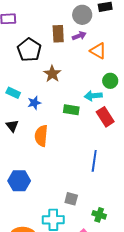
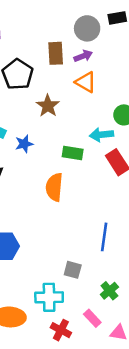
orange triangle: (98, 51) -> (86, 82), moved
orange semicircle: (41, 136) -> (54, 187), moved
blue line: (94, 161) -> (104, 237), moved
green cross: (99, 215) -> (109, 291), turned 32

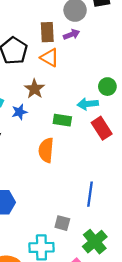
orange triangle: (86, 82) -> (50, 58), moved
brown star: (48, 106) -> (35, 89), moved
green cross: (109, 291) -> (95, 242), size x1.5

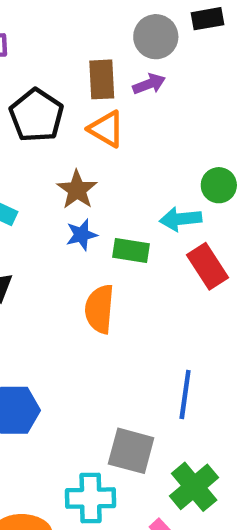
blue star: (19, 112) -> (82, 235), moved
gray square: (62, 223) -> (131, 451), size x1.5

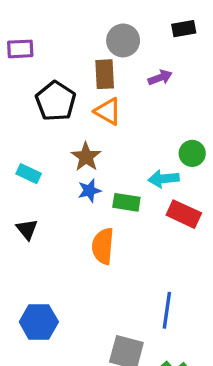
gray circle: (156, 37) -> (123, 40), moved
purple arrow: (149, 84) -> (160, 78), moved
red rectangle: (208, 266) -> (184, 214), turned -32

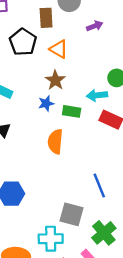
brown rectangle: (105, 74) -> (46, 18), moved
brown star: (86, 157) -> (55, 80), moved
blue line: (167, 310) -> (99, 185), turned -30

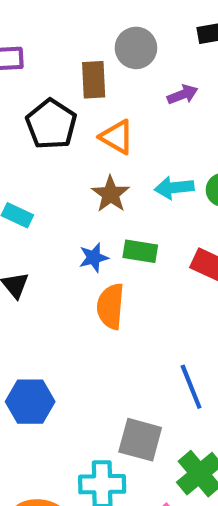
cyan arrow: (97, 95) -> (174, 188), moved
blue star: (46, 103) -> (94, 258), moved

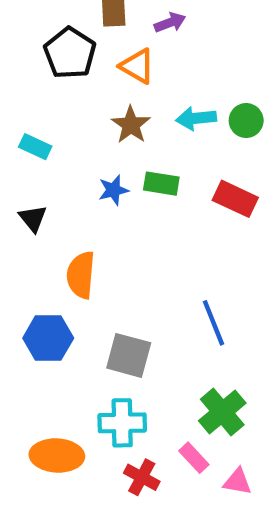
purple arrow: (183, 95) -> (170, 23), moved
orange semicircle: (111, 306) -> (81, 275), moved
gray square: (140, 440) -> (129, 355), moved

